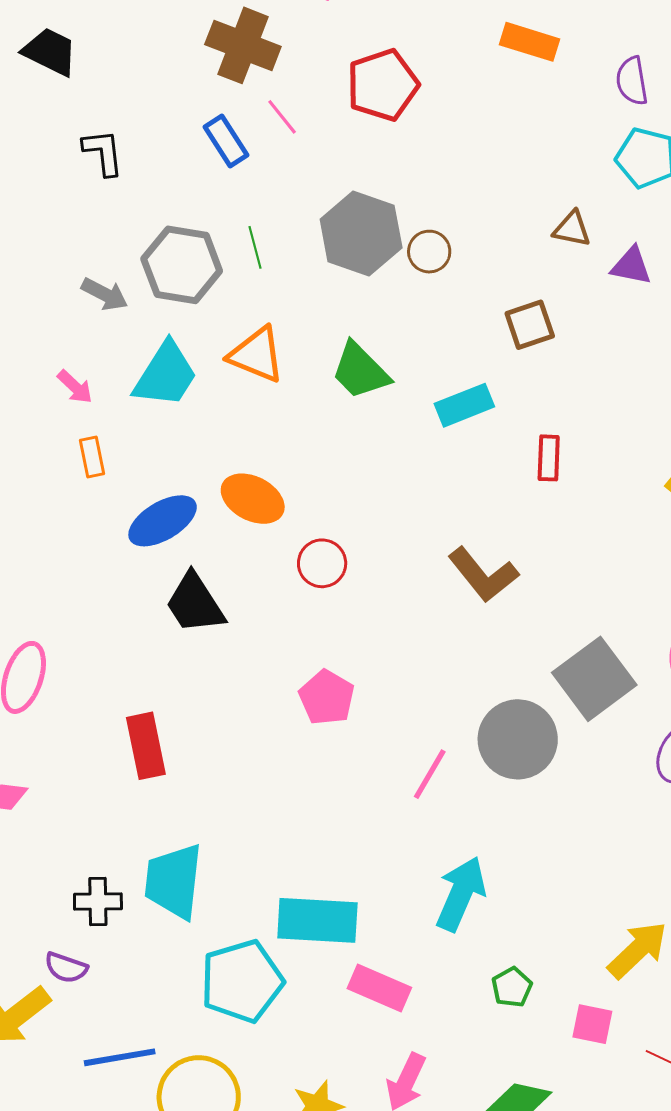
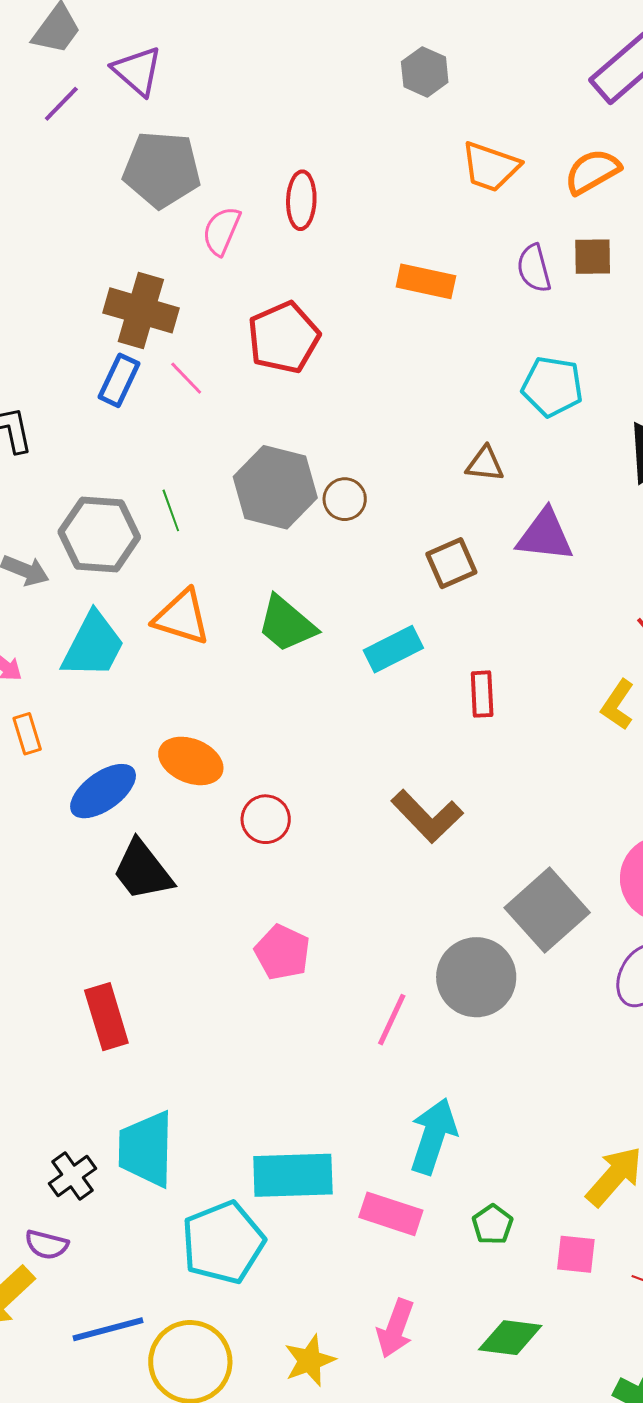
purple semicircle: (632, 81) -> (534, 268), moved
blue rectangle: (226, 141) -> (119, 380), moved, turned 63
purple triangle: (631, 266) -> (545, 535), moved, size x1.4
black cross: (98, 902) -> (72, 1176), turned -30
pink rectangle: (379, 988) -> (391, 1214), moved

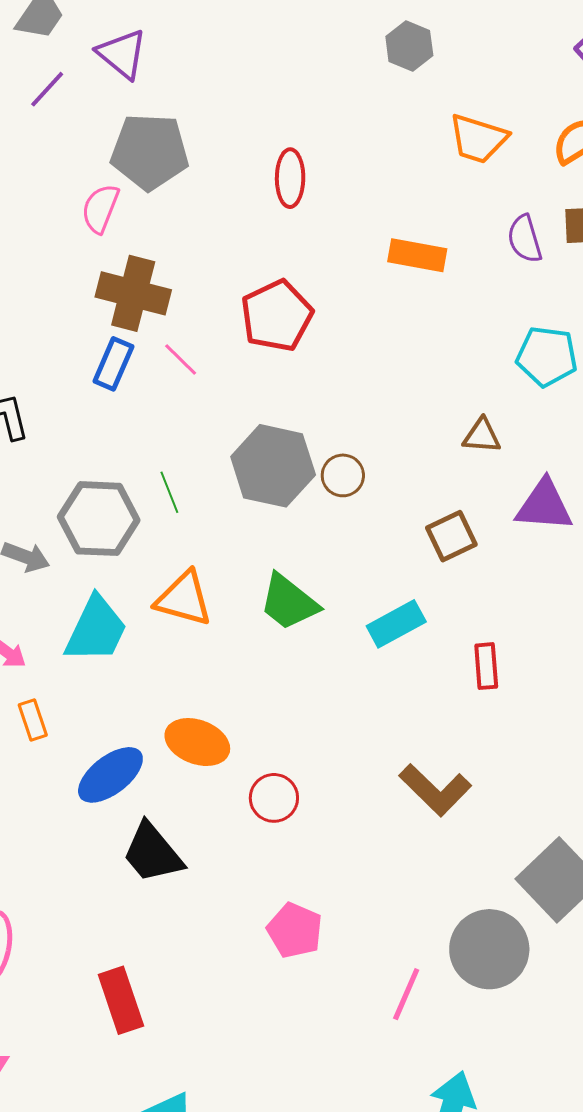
pink semicircle: (221, 231) -> (100, 208), moved

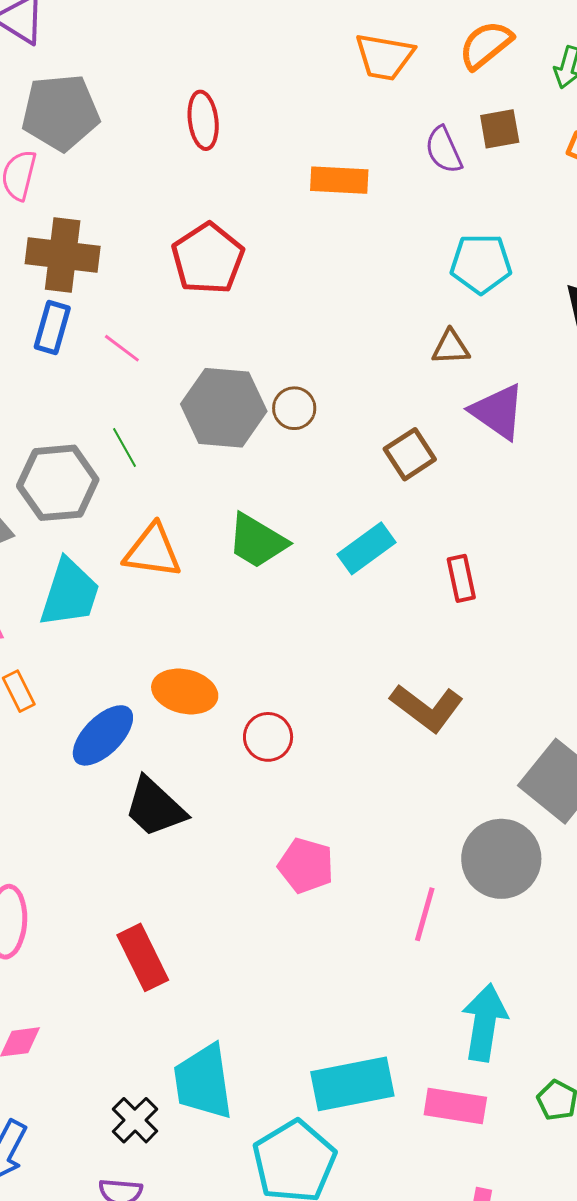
pink line: (181, 359) -> (122, 348), moved
brown triangle: (482, 436) -> (451, 347), moved
purple triangle: (544, 505) -> (498, 412), turned 38

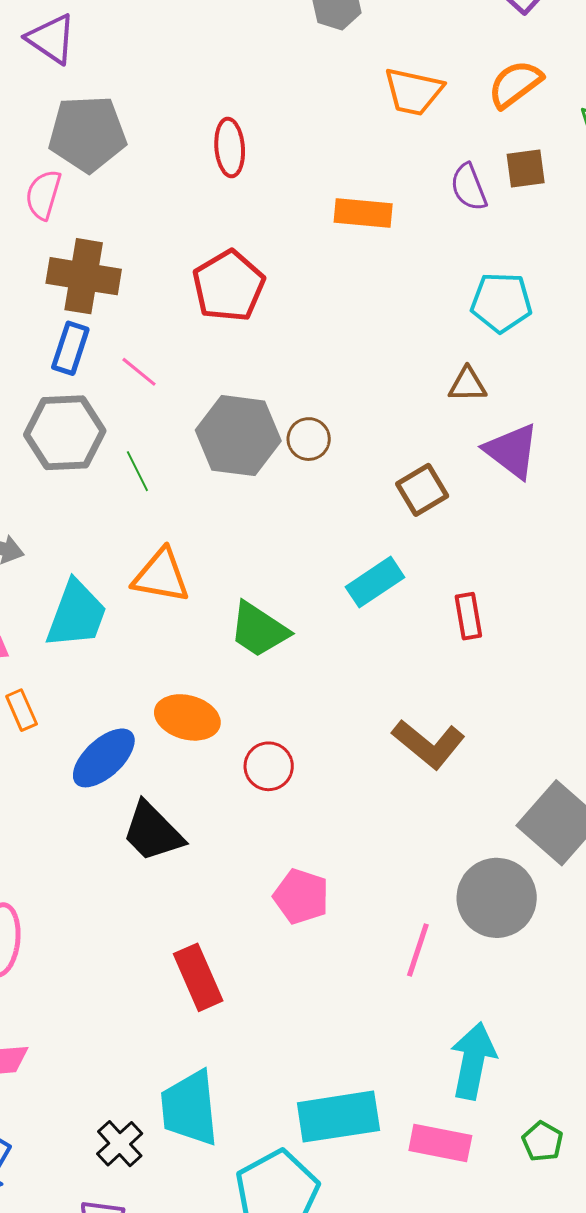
gray hexagon: (58, 483) -> (65, 433), moved
green trapezoid: (257, 541) -> (259, 630), moved
red rectangle: (143, 957) -> (198, 977), moved

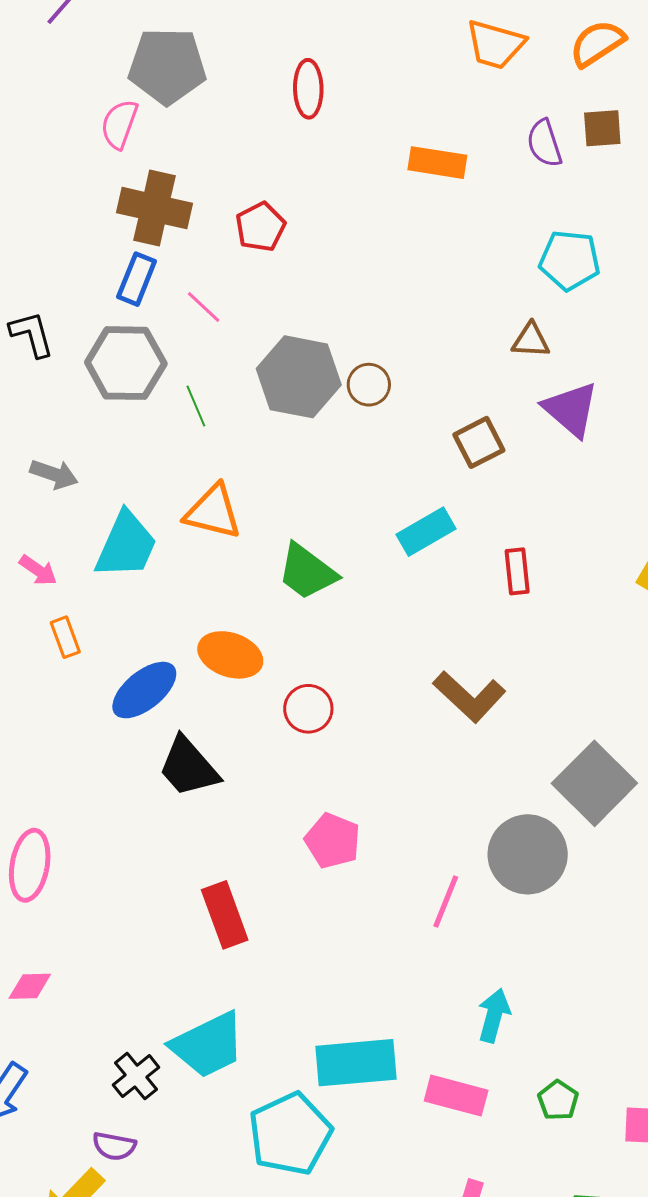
red pentagon: (229, 286) -> (261, 227), moved, size x0.7
cyan arrow: (473, 1061) -> (494, 1015), size x0.7
cyan trapezoid: (190, 1108) -> (208, 1045), turned -114

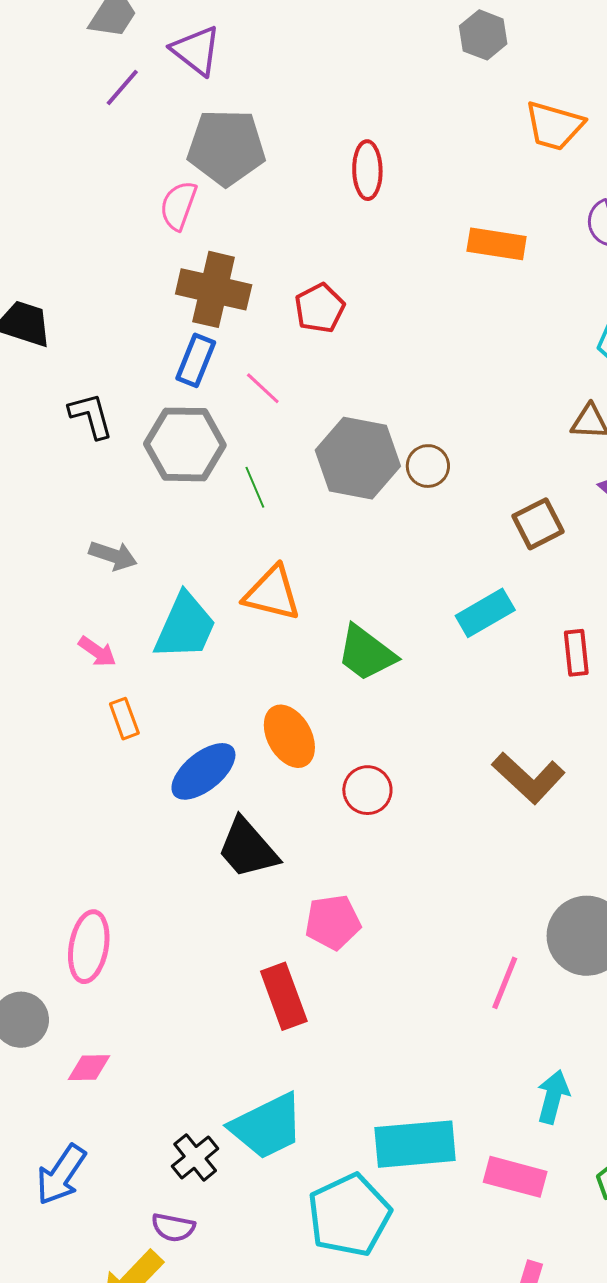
orange ellipse: (230, 655) -> (289, 736), turned 42
pink pentagon: (333, 841) -> (333, 922), moved, turned -30

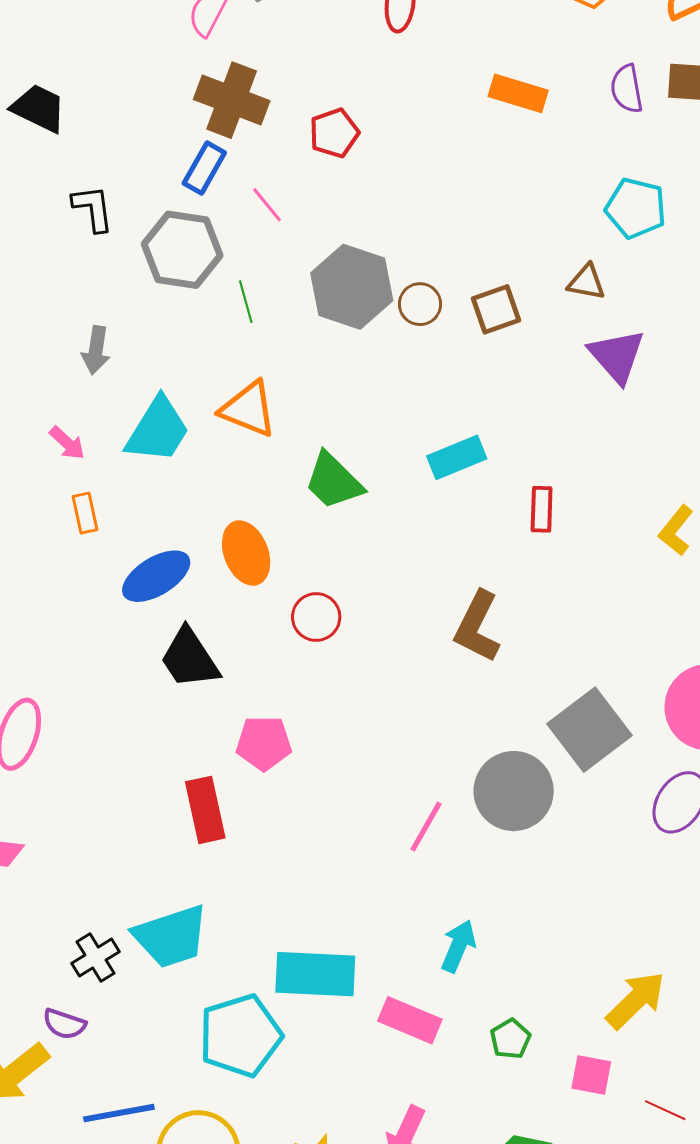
brown square: (538, 524) -> (496, 309), moved
gray arrow: (113, 556) -> (96, 350), turned 72
brown L-shape: (528, 778) -> (477, 627), turned 66

